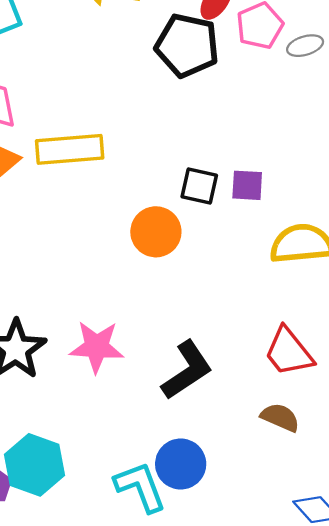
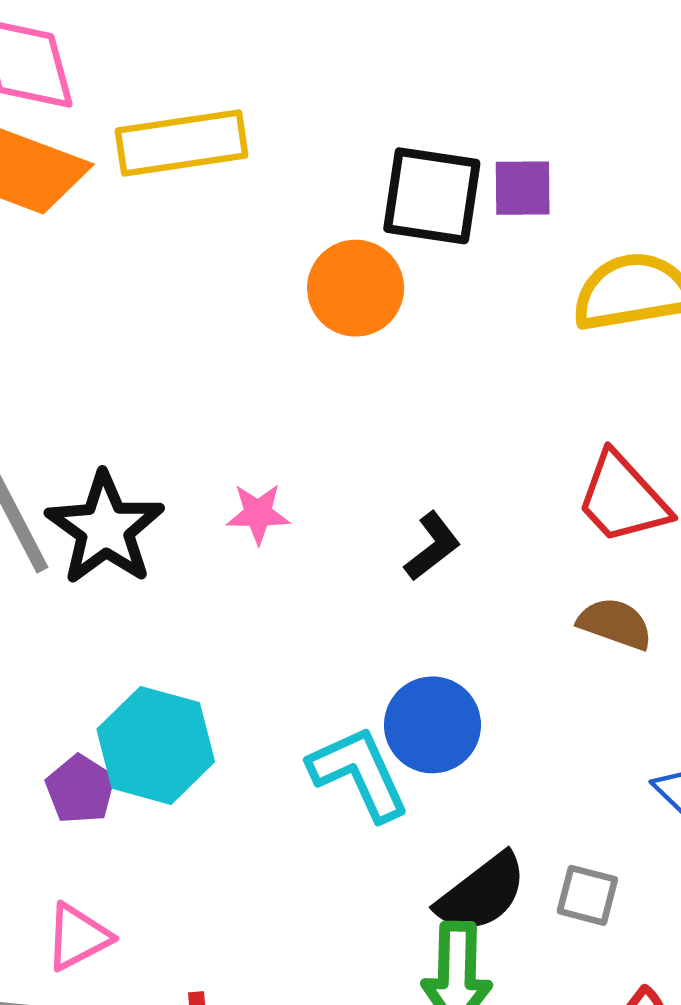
black square: (199, 186) -> (432, 196), size x1.4
pink star: (97, 347) -> (258, 514), size x0.6
black L-shape: (187, 370) -> (432, 546), size x0.6

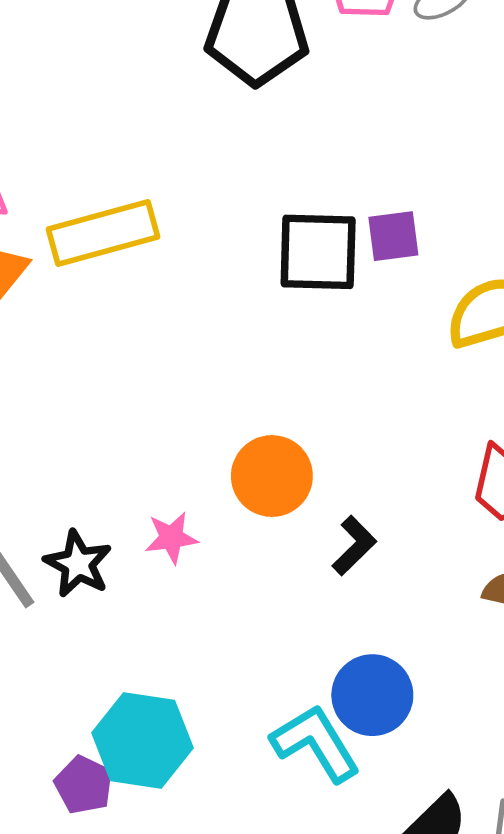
orange circle: (356, 288) -> (272, 476), moved
pink star: (258, 514) -> (171, 538), moved
black star: (105, 529) -> (78, 564), size x0.7

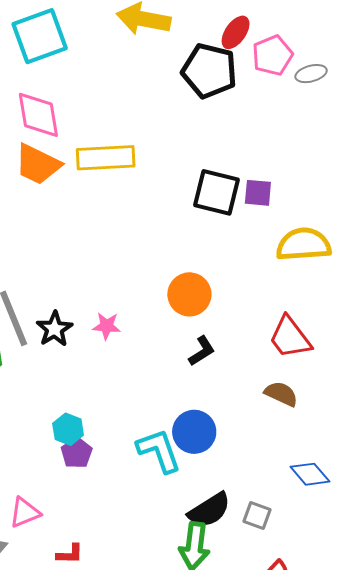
orange circle: (272, 476) -> (189, 294), moved
cyan hexagon: (142, 740) -> (68, 429), size x0.6
purple pentagon: (84, 785) -> (77, 453), moved

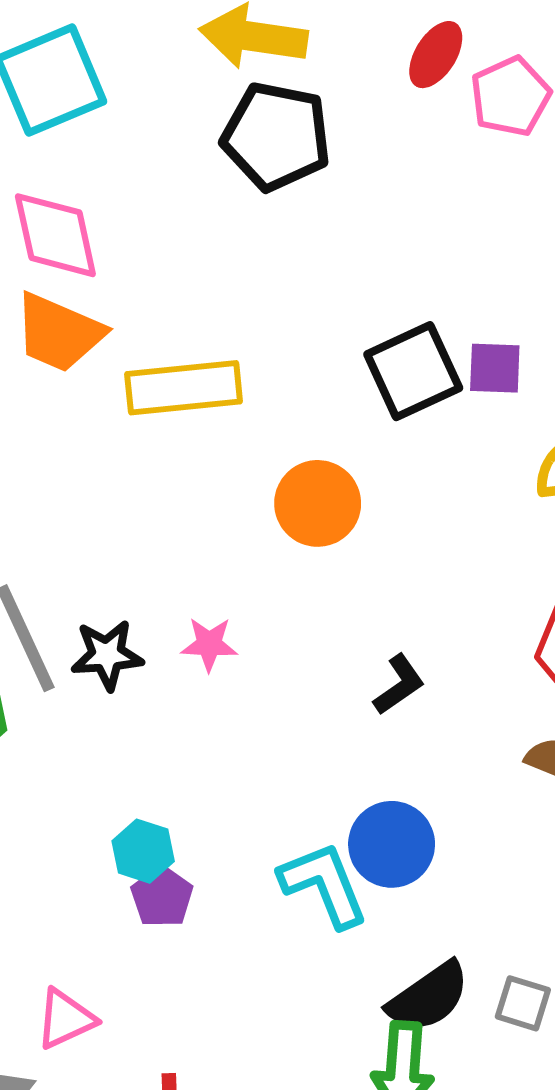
black pentagon: (209, 71) -> (276, 136), moved
yellow rectangle: (106, 158) -> (184, 388), moved
black square: (217, 192) -> (413, 371), turned -36
orange circle: (189, 294) -> (318, 503), moved
black star: (54, 329) -> (107, 655), turned 30

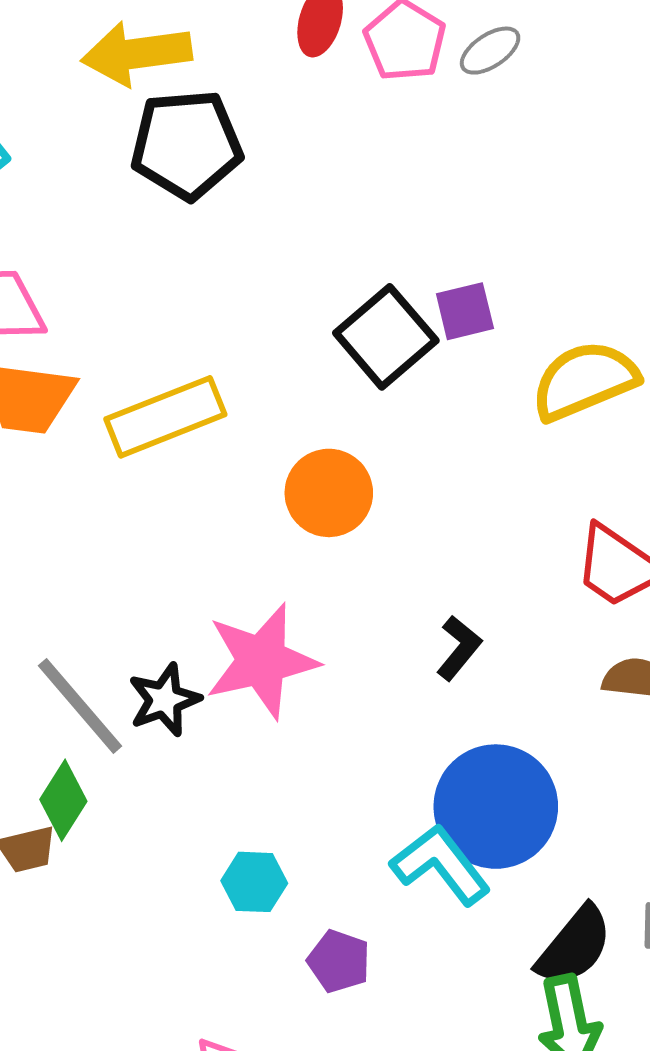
pink star: (209, 644) -> (262, 661), size x2.0
blue circle: (392, 844) -> (496, 807), size x1.4
purple pentagon: (162, 897) -> (339, 961), moved

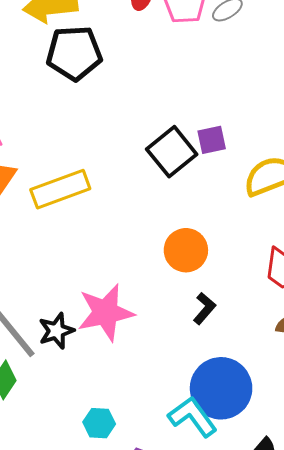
orange circle: (329, 493) -> (186, 250), moved

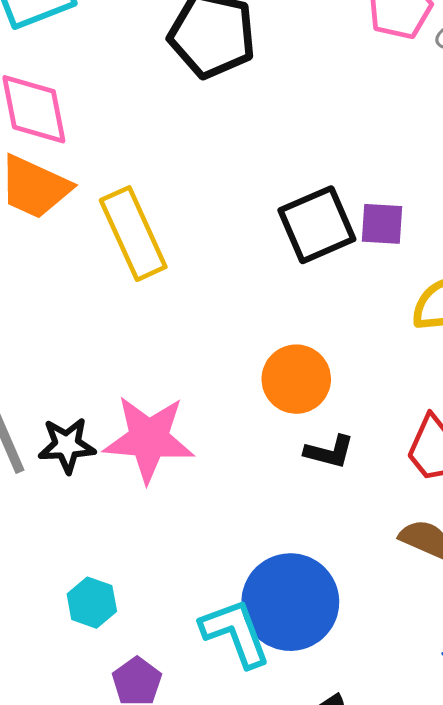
yellow rectangle: (60, 189) -> (133, 234), turned 70
black L-shape: (204, 308) -> (329, 452), moved, turned 48

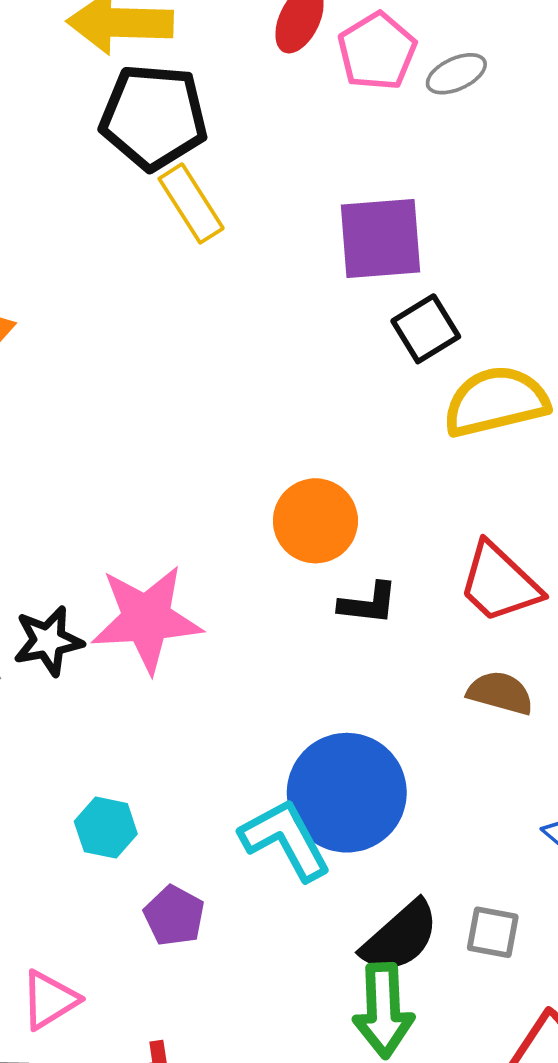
purple square: (382, 224) -> (381, 238), moved, size x1.6
black square: (317, 225) -> (426, 329), moved, size x0.7
yellow rectangle: (133, 234) -> (191, 203), moved, size x0.7

